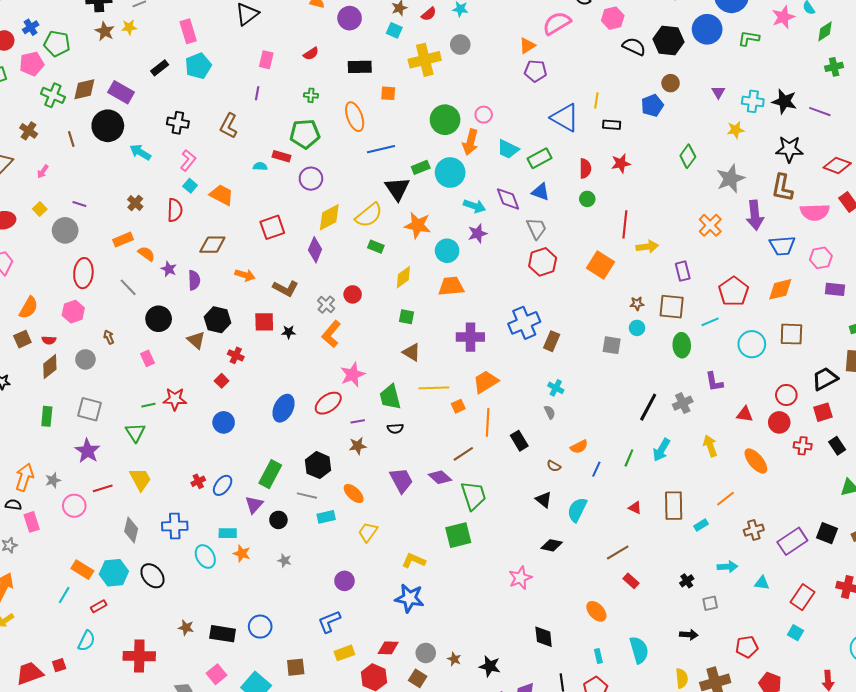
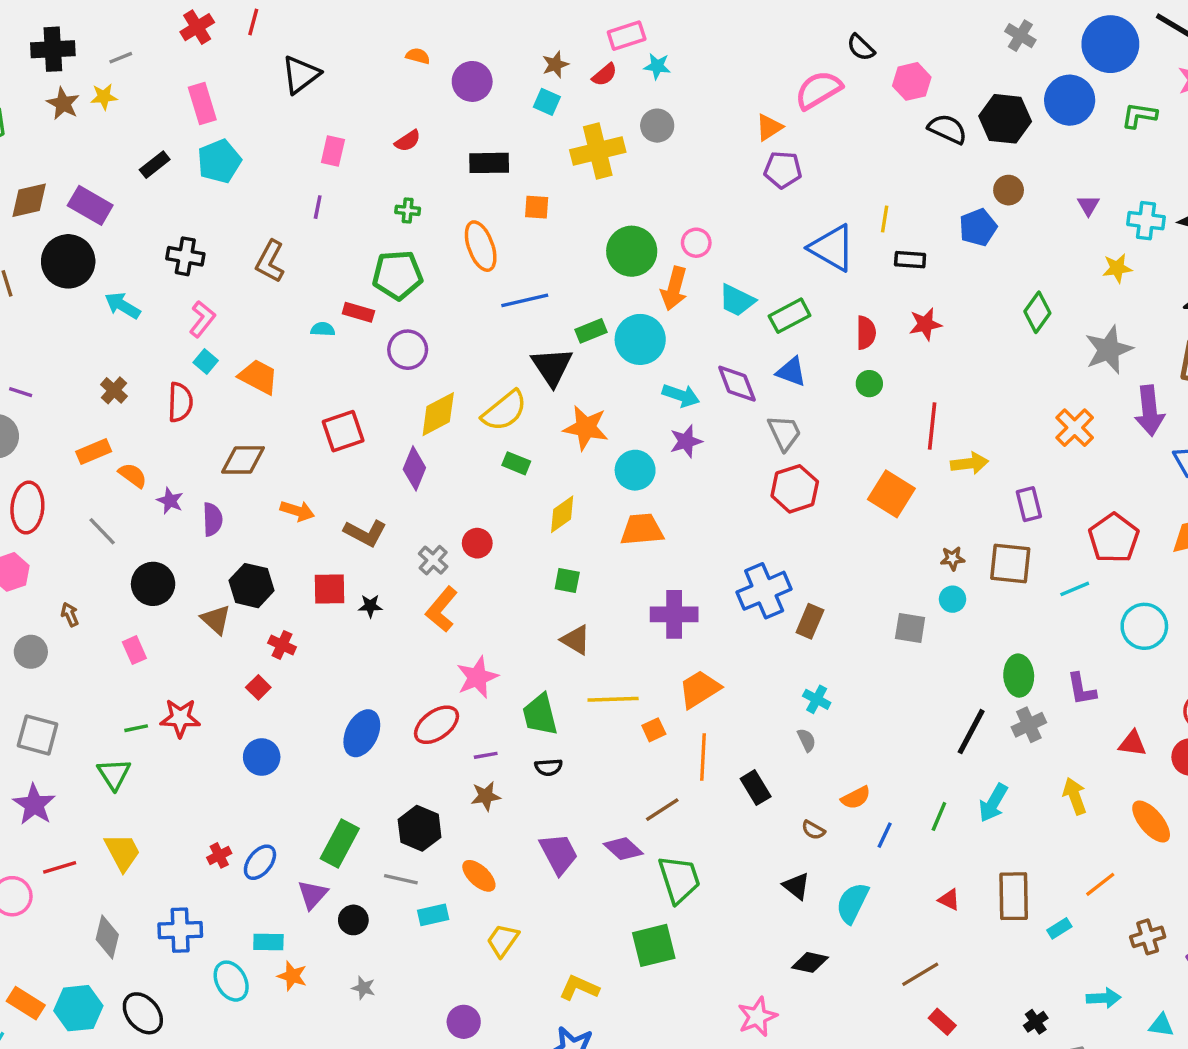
green ellipse: (682, 345) -> (1019, 676), moved

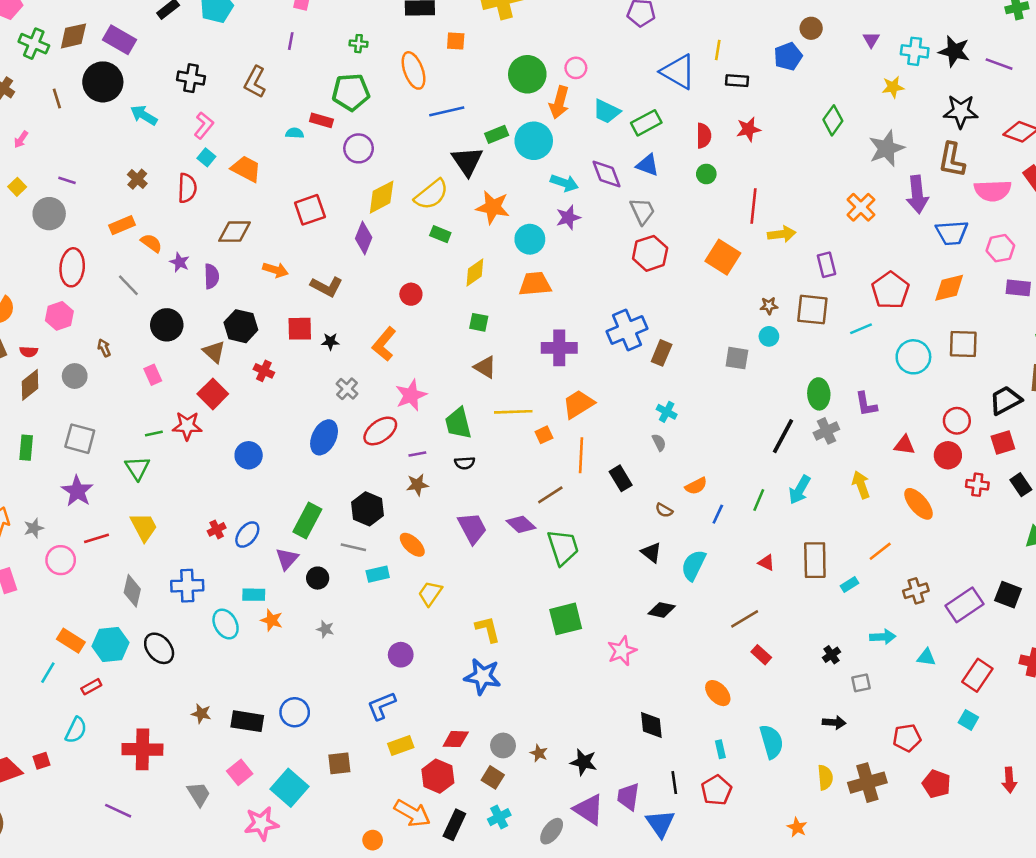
gray cross: (433, 560) -> (347, 389), moved
red square: (258, 687) -> (213, 394), moved, size x1.6
green square: (654, 945) -> (566, 619), moved
yellow L-shape: (579, 988) -> (488, 629), turned 52

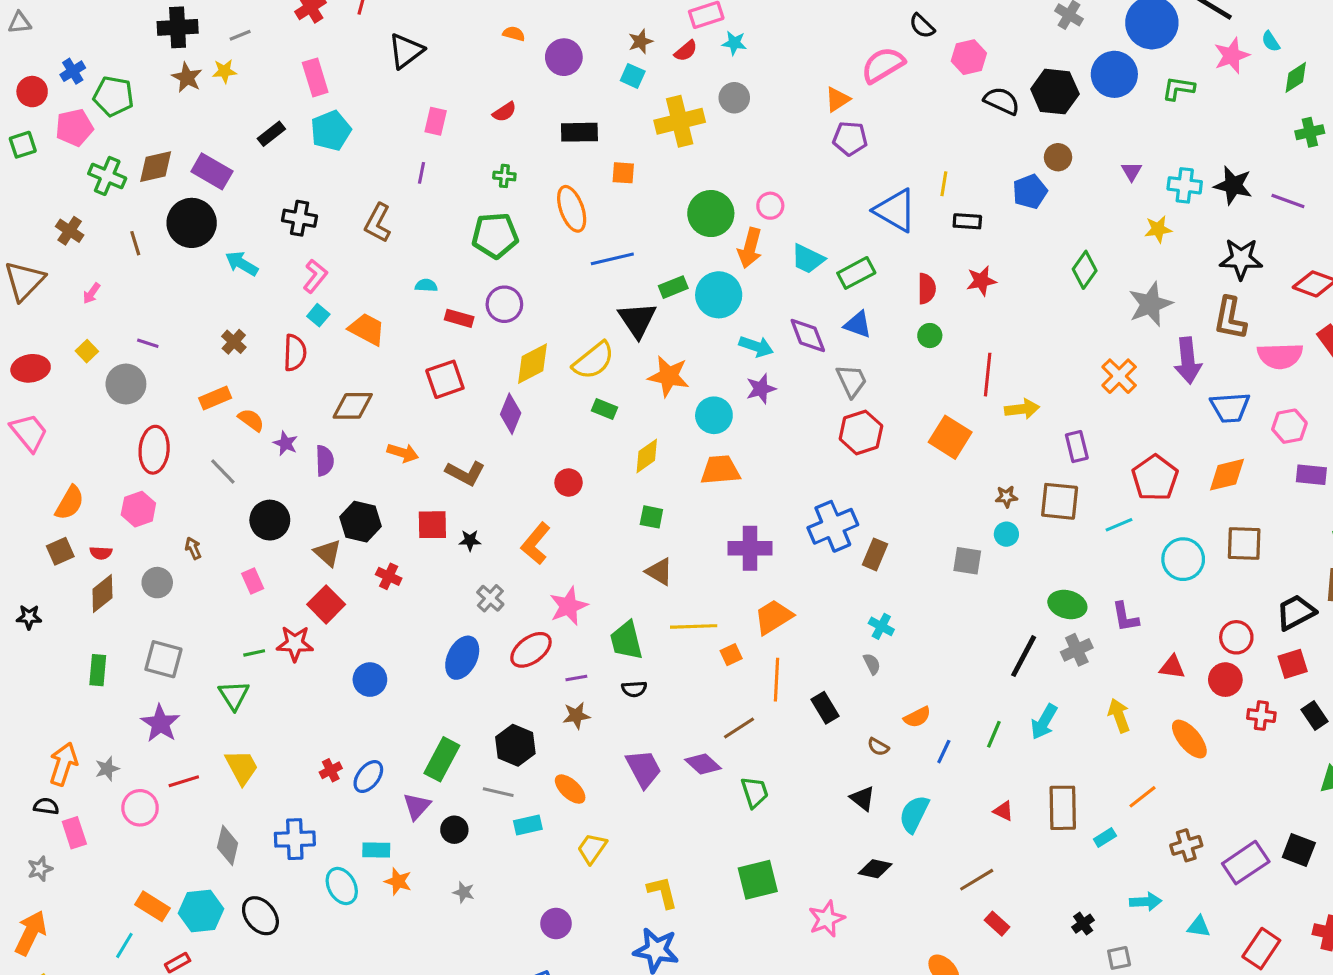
red rectangle: (321, 120) -> (459, 318), moved
green ellipse: (819, 394) -> (1067, 604), turned -72
green trapezoid: (563, 547) -> (755, 792), size x0.7

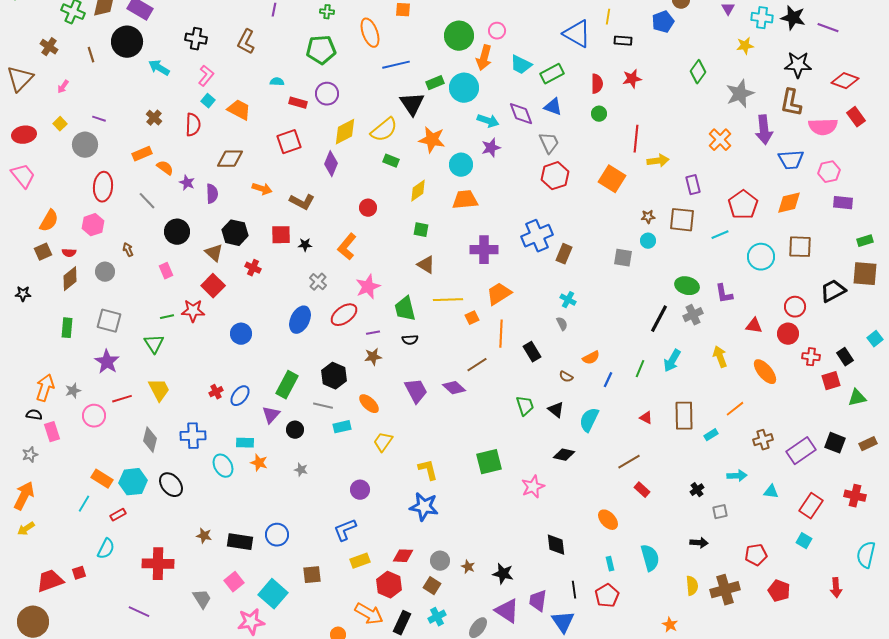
red square: (1293, 664) -> (831, 381), moved
green trapezoid: (755, 792) -> (525, 406), moved

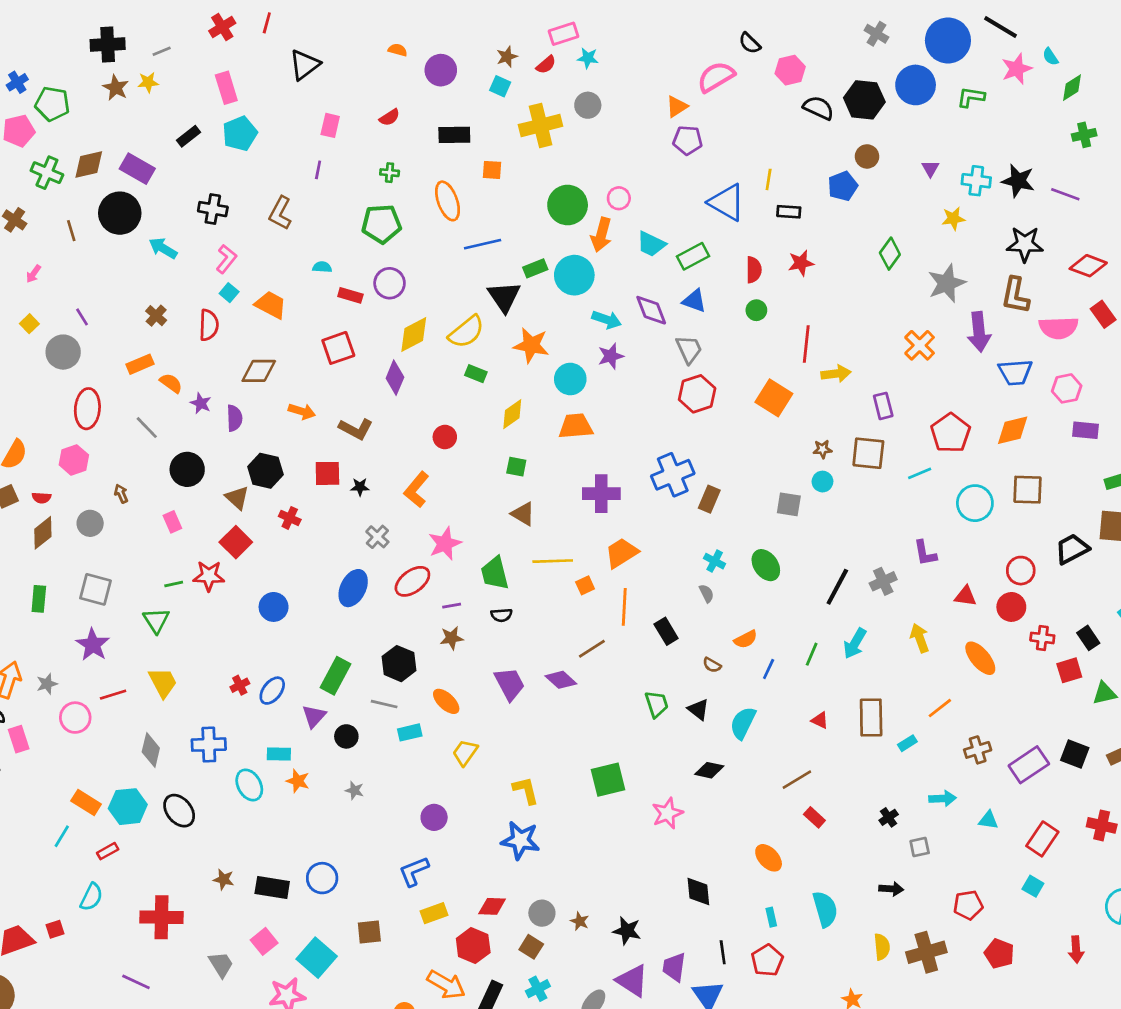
purple line: (99, 119) -> (82, 317), turned 40
green ellipse: (687, 286) -> (766, 565), moved, turned 40

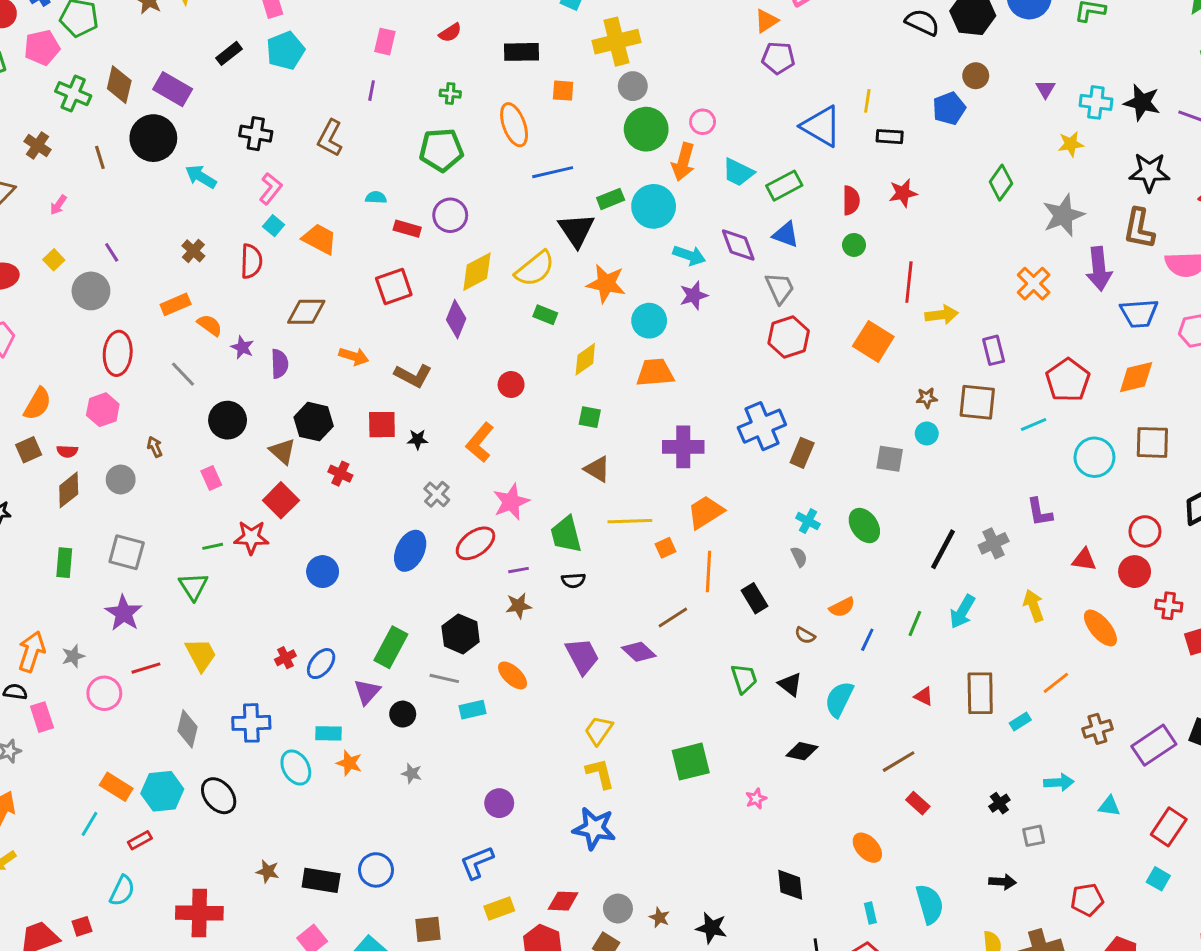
gray circle: (588, 105) -> (633, 86), moved
brown diamond: (89, 165) -> (119, 85), turned -64
yellow trapezoid: (465, 753) -> (599, 730), moved
pink star: (667, 813) -> (756, 799), size x0.6

